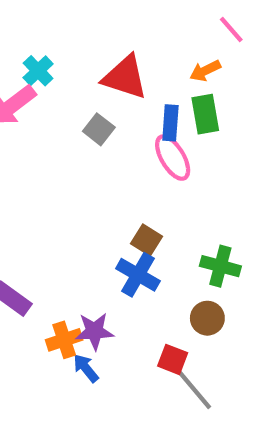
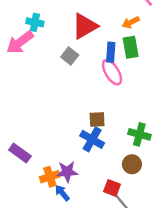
cyan cross: (38, 71) -> (35, 22), turned -35
red triangle: (125, 77) -> (85, 26), turned -48
brown square: (147, 240) -> (97, 119), turned -35

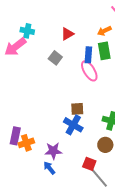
red triangle: (85, 26) -> (67, 34), size x0.6
purple rectangle: (20, 153) -> (15, 136), turned 66
orange cross: (50, 177) -> (26, 143), moved

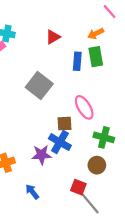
gray square: (55, 58) -> (39, 85), moved, size x1.6
pink ellipse: (89, 71) -> (84, 107), moved
purple star: (53, 151) -> (41, 155), moved

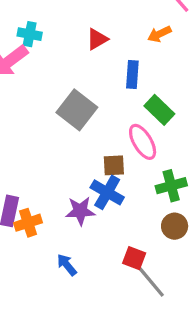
green rectangle: (96, 57) -> (159, 110), moved, turned -36
green cross: (104, 137) -> (171, 186), turned -30
brown circle: (97, 165) -> (175, 226), moved

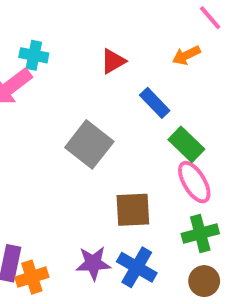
blue rectangle: (132, 75) -> (155, 103), turned -48
pink ellipse: (143, 142) -> (194, 182), moved
brown square: (114, 165) -> (133, 210), size x1.4
blue cross: (107, 192) -> (137, 267), moved

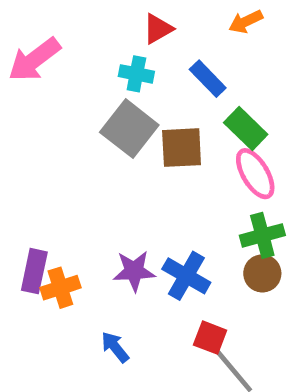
cyan cross: (34, 55) -> (136, 74), moved
brown square: (133, 210) -> (182, 148), moved
brown circle: (204, 281) -> (262, 273), moved

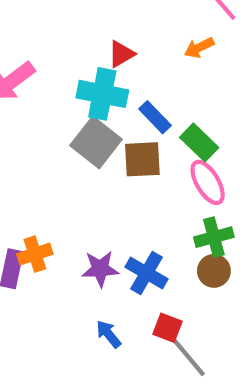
cyan cross: (136, 74) -> (102, 94), size x1.6
blue rectangle: (208, 79) -> (155, 117), moved
orange cross: (60, 288) -> (35, 254), moved
blue arrow: (115, 347) -> (109, 334), moved

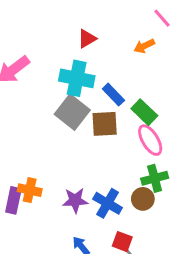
red triangle: (121, 54) -> (87, 39), moved
orange cross: (35, 254) -> (30, 190), turned 30
brown circle: (214, 271) -> (143, 199), moved

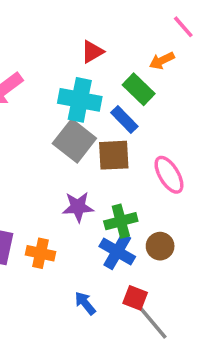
green rectangle: (144, 112) -> (139, 89), moved
green cross: (155, 178) -> (121, 221), moved
orange cross: (30, 190) -> (41, 253), moved
purple star: (75, 200) -> (78, 207), moved

